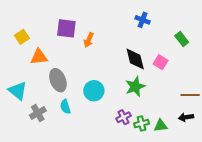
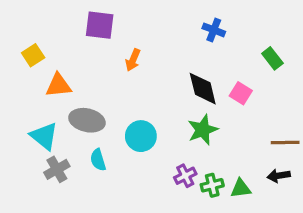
purple square: (66, 28) -> (100, 25), moved
gray ellipse: (58, 80) -> (87, 120), turned -55
cyan triangle: (18, 91) -> (44, 136), moved

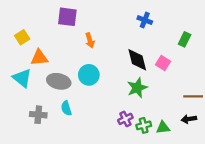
green rectangle: (272, 58) -> (185, 39), turned 64
orange arrow: (133, 60) -> (90, 40), turned -40
cyan triangle: (44, 136) -> (22, 78), moved
cyan circle: (141, 136) -> (89, 75), moved
gray cross: (57, 169) -> (38, 115), turned 35

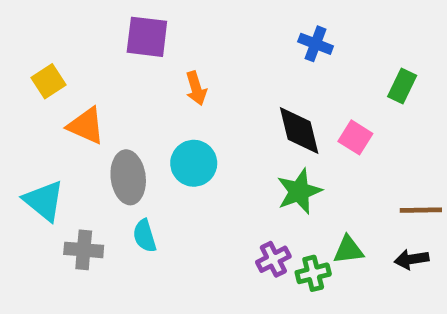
orange triangle: (39, 58) -> (86, 126), turned 30
cyan triangle: (22, 78) -> (44, 201), moved
gray ellipse: (59, 81) -> (128, 177), turned 70
green triangle: (163, 128) -> (348, 250), moved

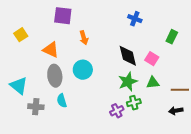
orange triangle: (86, 126) -> (51, 50), moved
green triangle: (348, 250) -> (153, 83), moved
green cross: (313, 273) -> (134, 103), moved

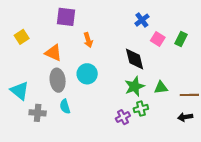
blue cross: (135, 19) -> (142, 20), turned 32
pink square: (152, 59) -> (158, 39), moved

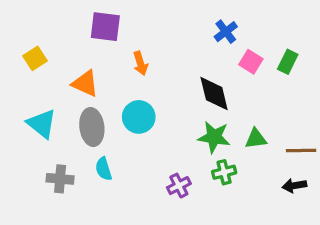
green star: (135, 86) -> (214, 137), turned 30
cyan triangle: (20, 91) -> (42, 124), moved
purple cross: (123, 117) -> (179, 186), moved

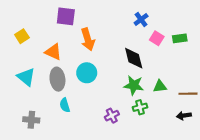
green rectangle: (288, 62) -> (180, 38), turned 56
orange arrow: (140, 63) -> (88, 39), size x1.5
gray cross: (60, 179) -> (31, 120), moved

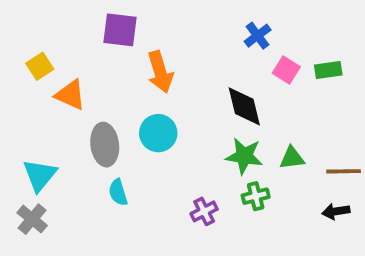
orange triangle: (53, 52) -> (70, 95), moved
cyan triangle: (26, 77) -> (40, 175), moved, turned 30
gray cross: (31, 120) -> (32, 219), moved, turned 35

